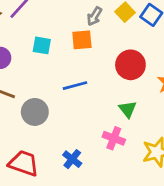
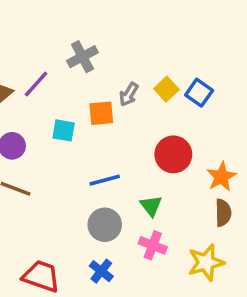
orange square: (82, 40) -> (101, 113), moved
green triangle: (128, 109) -> (151, 206), moved
gray circle: (35, 112) -> (105, 225), moved

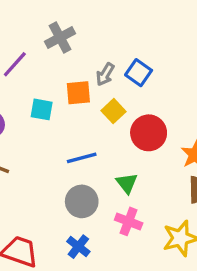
yellow square: (166, 89) -> (113, 111), moved
blue square: (199, 93) -> (139, 73), moved

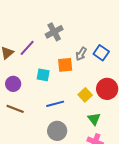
yellow square: (113, 111) -> (85, 95), moved
blue line: (82, 158) -> (55, 104), moved
gray circle: (82, 201) -> (57, 131), moved

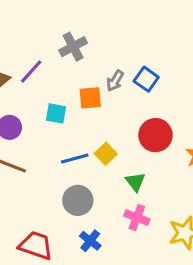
yellow square: (85, 95) -> (106, 154), moved

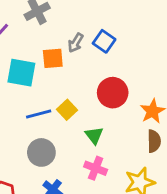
cyan square: (56, 113) -> (21, 73), size x1.5

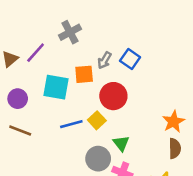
red circle: (113, 93) -> (113, 96), moved
gray circle: (41, 152) -> (98, 159), moved

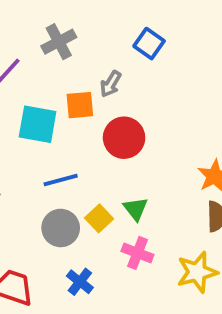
blue square: (130, 59) -> (149, 44), moved
yellow square: (97, 120) -> (99, 218), moved
gray circle: (98, 159) -> (61, 228), moved

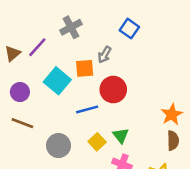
cyan square: (38, 124) -> (57, 81), turned 30
blue line: (61, 180) -> (87, 109), moved
gray circle: (61, 228) -> (58, 146), moved

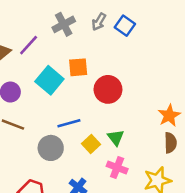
gray arrow: (105, 55) -> (99, 22), moved
blue line: (87, 109) -> (69, 123), moved

